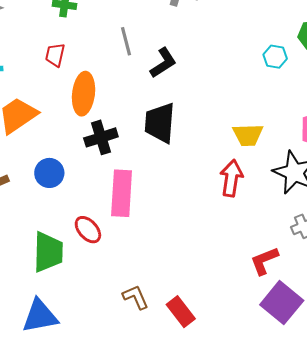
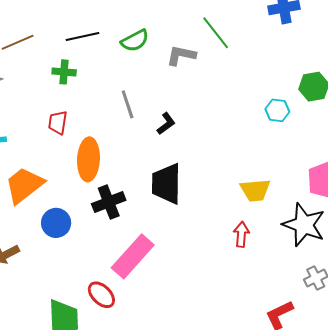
black L-shape: (163, 63) -> (166, 124), size x0.7
blue circle: (49, 173) -> (56, 223), moved
red arrow: (231, 178) -> (241, 234), size x0.7
pink rectangle: (122, 193) -> (133, 256), turned 42

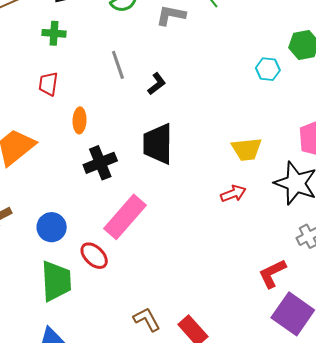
orange ellipse: (88, 159) -> (80, 120), size x0.6
blue circle: (56, 223) -> (52, 227), moved
red arrow: (241, 234) -> (233, 194), turned 65

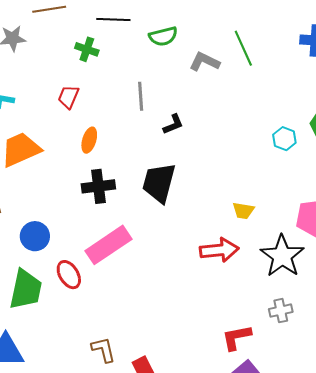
yellow trapezoid: (247, 149) -> (243, 211), size x0.7
red arrow: (233, 194) -> (219, 250), size x1.5

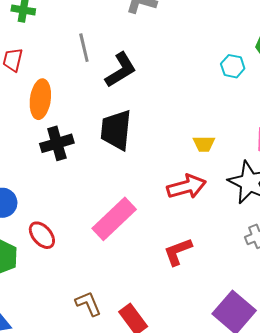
black L-shape: (173, 124) -> (121, 70), size x1.6
orange ellipse: (89, 140) -> (40, 99), size x1.5
pink rectangle: (109, 245) -> (114, 219), moved
red L-shape: (237, 337) -> (178, 252), moved

